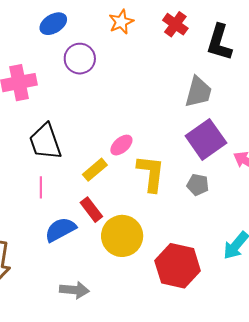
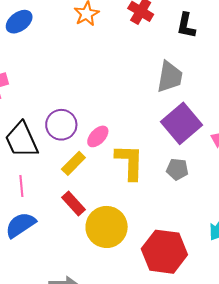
black L-shape: (219, 42) -> (186, 26), size x0.7
purple circle: (80, 59) -> (61, 125), moved
blue semicircle: (60, 230) -> (21, 225), moved

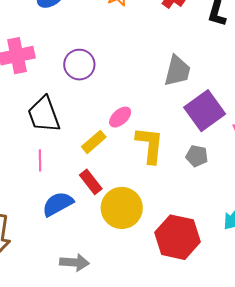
gray trapezoid: (170, 77) -> (177, 71), moved
purple circle: (61, 125) -> (79, 65), moved
blue semicircle: (21, 225) -> (58, 204), moved

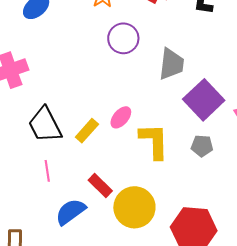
purple circle: (79, 65) -> (123, 38), moved
yellow rectangle: (94, 142) -> (87, 131), moved

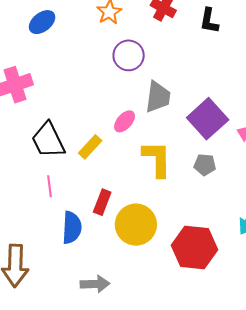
gray trapezoid: (171, 64) -> (158, 97), moved
pink ellipse: (121, 117) -> (125, 121), moved
red rectangle: (100, 186) -> (102, 202), turned 65
blue semicircle: (71, 212) -> (72, 228), turned 128

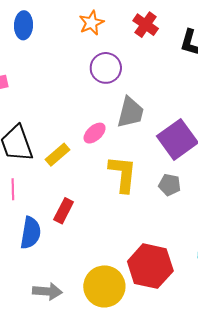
blue ellipse: (42, 22) -> (24, 25), turned -56
yellow circle: (136, 225) -> (104, 286), moved

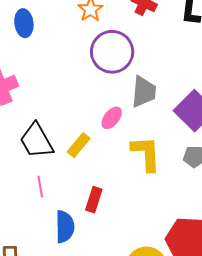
purple circle: (106, 68) -> (112, 52), size x1.4

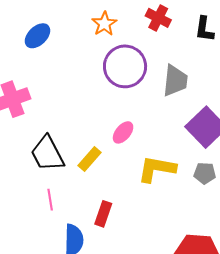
blue ellipse: (24, 23) -> (38, 36), turned 52
gray trapezoid: (144, 92) -> (175, 81), moved
yellow L-shape: (146, 154) -> (157, 169), turned -78

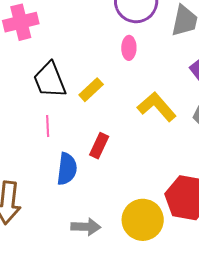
pink ellipse: (123, 132) -> (129, 48), moved, turned -45
yellow L-shape: (157, 169) -> (157, 107), turned 33

